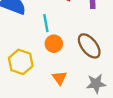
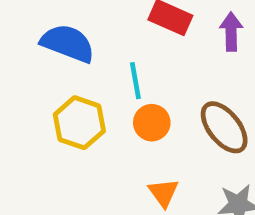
yellow hexagon: (21, 62) -> (79, 123), moved

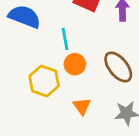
yellow hexagon: (79, 123) -> (44, 81), moved

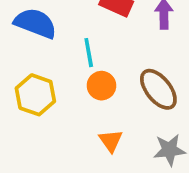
yellow hexagon: (44, 81) -> (35, 95), moved

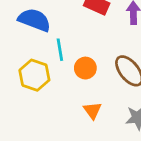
cyan line: (89, 53) -> (60, 50), moved

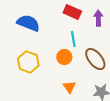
cyan line: (60, 50) -> (73, 39), moved

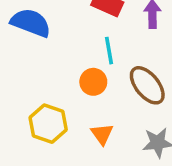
yellow hexagon: (28, 62) -> (48, 124), moved

